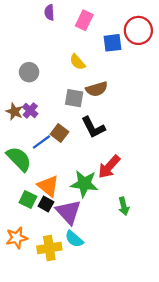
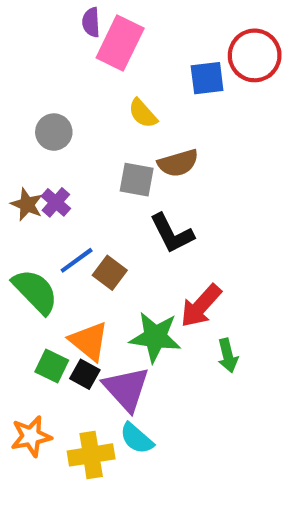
pink rectangle: (84, 20) -> (120, 43), moved, size x1.4
brown square: (59, 133) -> (110, 273), moved
green arrow: (124, 206) -> (228, 356), moved

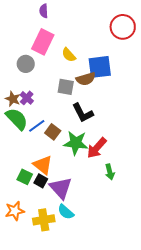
pink rectangle: (120, 43) -> (43, 42), moved
blue square: (207, 78) -> (100, 67), moved, size x1.4
green semicircle: (35, 291) -> (17, 119), moved
green star: (155, 337) -> (76, 143), moved

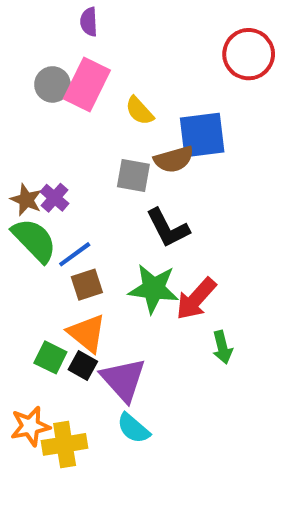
gray circle: (26, 64) -> (52, 84), moved
brown square: (53, 132) -> (87, 285), moved, turned 35
yellow cross: (44, 220) -> (65, 444), moved

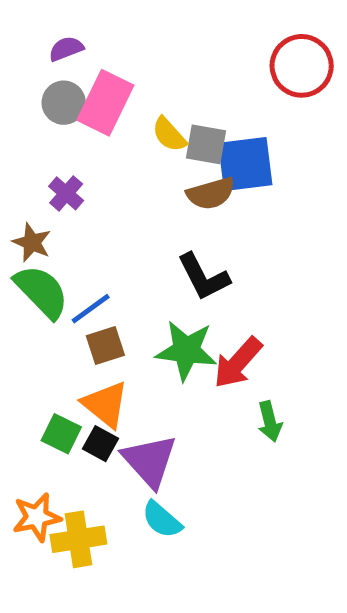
purple semicircle: (89, 22) -> (66, 49), moved, turned 72
gray square: (133, 175) -> (206, 144), moved
purple cross: (54, 198) -> (66, 193), moved

